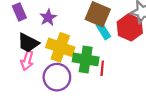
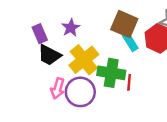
purple rectangle: (19, 12) -> (40, 34), moved
yellow cross: (60, 47) -> (84, 60), turned 32
pink arrow: (27, 61) -> (58, 88), moved

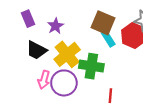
purple rectangle: (40, 34) -> (28, 19), moved
red line: (129, 82) -> (110, 96), moved

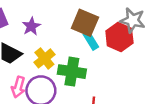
yellow cross: (67, 54) -> (44, 58), size x0.7

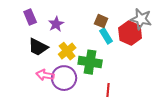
brown square: (85, 23) -> (101, 21), size x0.6
pink arrow: (18, 87) -> (45, 75), turned 84

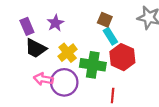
purple rectangle: (30, 17) -> (27, 26), moved
red hexagon: (130, 33) -> (122, 57), moved

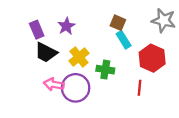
red hexagon: (122, 57) -> (152, 58), moved
green cross: (93, 65) -> (105, 70), size x0.7
red line: (113, 96) -> (140, 88), moved

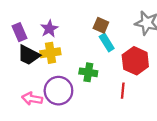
yellow cross: (79, 57) -> (50, 53), moved, turned 30
pink arrow: (54, 84) -> (32, 99), moved

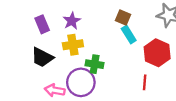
black trapezoid: (29, 55) -> (42, 57), moved
green cross: (88, 72) -> (95, 64), moved

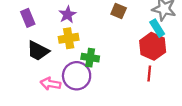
purple rectangle: (42, 24) -> (28, 18), moved
cyan rectangle: (129, 35) -> (157, 28), moved
red line: (145, 82) -> (149, 74), moved

